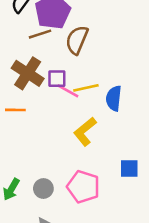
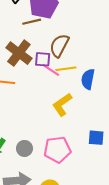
brown semicircle: (77, 40) -> (59, 46), moved
pink pentagon: (83, 187) -> (57, 150), turned -30

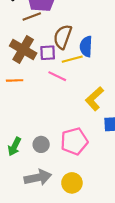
pink line: (51, 70) -> (57, 76), moved
blue semicircle: (88, 79) -> (86, 46), moved
yellow L-shape: (62, 104) -> (94, 99), moved

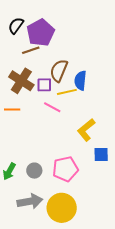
yellow circle: (72, 183) -> (62, 208), size x1.5

